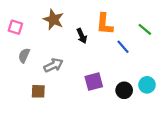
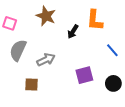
black arrow: (82, 36) -> (73, 32), turned 56
blue line: (123, 47) -> (112, 50), moved
gray semicircle: (24, 55) -> (18, 50), size x1.5

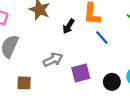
blue line: (112, 50) -> (102, 37), moved
gray arrow: (46, 60) -> (53, 60), moved

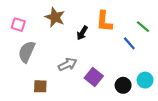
blue line: (102, 37) -> (129, 43), moved
purple square: (81, 73) -> (94, 77), turned -36

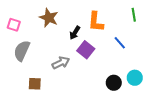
green line: (143, 27) -> (134, 15), moved, turned 40
purple square: (94, 77) -> (86, 50), moved

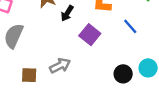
black arrow: (75, 33) -> (67, 13), moved
gray arrow: (61, 63) -> (60, 66), moved

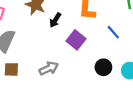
black circle: (123, 74) -> (103, 67), moved
brown square: (29, 75) -> (11, 69), moved

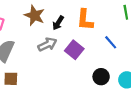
black arrow: (55, 20) -> (58, 23), moved
gray arrow: (49, 68) -> (47, 44), moved

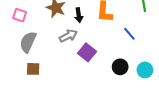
black arrow: (58, 23) -> (79, 15), turned -40
purple square: (74, 50) -> (87, 52), moved

